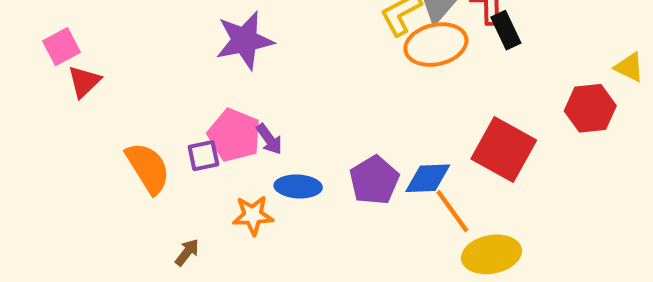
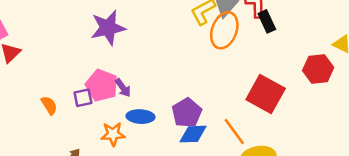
orange ellipse: (436, 45) -> (224, 30), turned -57
orange semicircle: (148, 168) -> (49, 105), size x0.6
blue diamond: (428, 178) -> (193, 134), moved

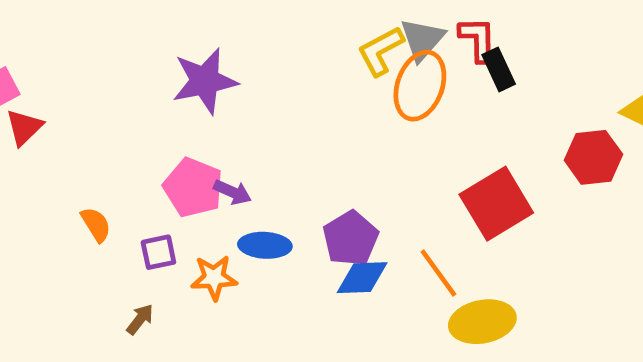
purple arrow: (123, 88) -> (233, 192), turned -30
red square: (266, 94) -> (496, 204), turned 30
purple square: (83, 98) -> (158, 252), moved

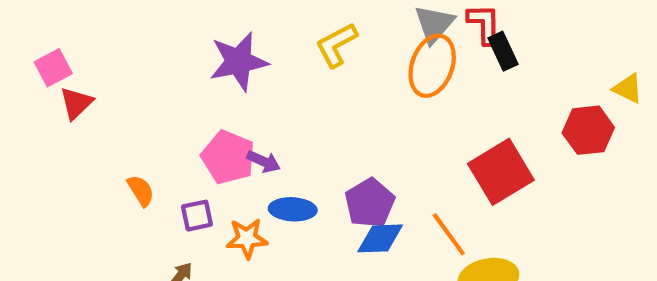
yellow L-shape: (381, 51) -> (336, 45), moved

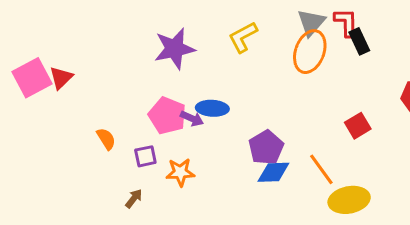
pink square: (53, 68) -> (32, 78), moved, size x1.5
red square: (501, 172) -> (358, 126), size x0.6
blue ellipse: (293, 209) -> (212, 108), moved

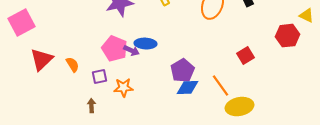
red triangle: (61, 78) -> (42, 60), moved, size x1.4
brown arrow: (134, 198) -> (92, 106), turned -40

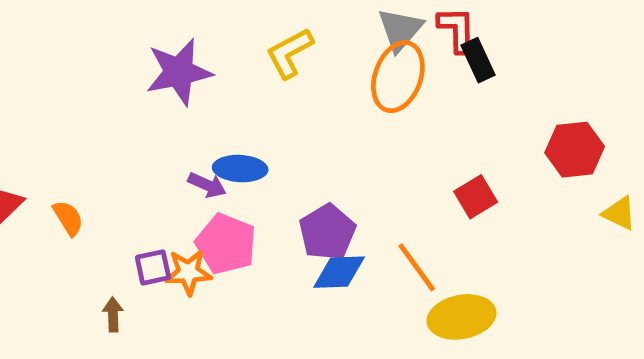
yellow triangle: (306, 16) -> (619, 213), moved
pink pentagon: (114, 49) -> (226, 244), moved
purple square: (100, 77) -> (153, 267), moved

